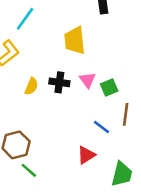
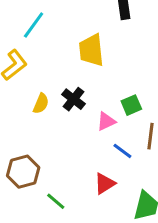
pink triangle: (87, 80) -> (106, 121), moved, turned 42
black cross: (59, 82) -> (74, 99), turned 30
green line: (29, 170) -> (56, 201), moved

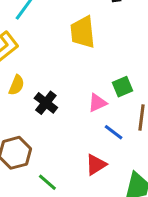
black cross: (74, 99) -> (46, 103), moved
yellow semicircle: (41, 104) -> (16, 85), moved

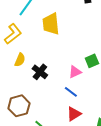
yellow trapezoid: (83, 32) -> (51, 24), moved
blue line: (114, 132) -> (71, 92), moved

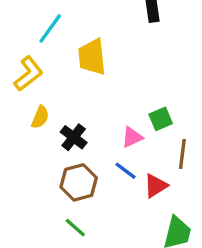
brown hexagon: (19, 106) -> (79, 182), moved
red triangle: (74, 114) -> (156, 186), moved

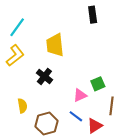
cyan line: (50, 29) -> (17, 27), moved
yellow semicircle: (40, 117) -> (22, 106), moved, turned -32
black cross: (74, 137) -> (44, 76), moved

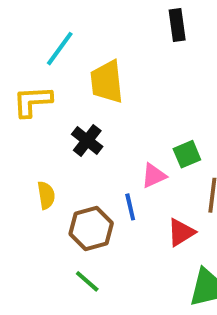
cyan line: (17, 27) -> (60, 49), moved
yellow L-shape: (15, 56) -> (32, 101), turned -145
blue line: (76, 116) -> (130, 207), moved, turned 40

